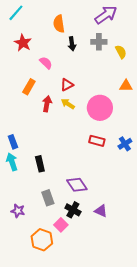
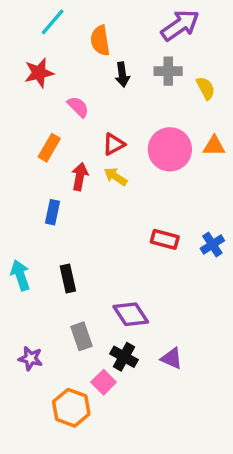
cyan line: (16, 13) -> (53, 22), moved
red star: (23, 43) -> (39, 73), turned 30
pink circle: (100, 108) -> (170, 149), moved
blue rectangle: (13, 142) -> (53, 212), moved, turned 32

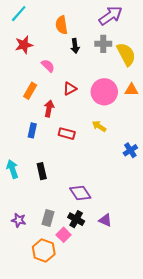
cyan line: (53, 22) -> (19, 14), moved
yellow semicircle: (206, 88) -> (126, 54), size x1.6
yellow arrow: (115, 177) -> (99, 126), moved
red rectangle: (165, 239) -> (67, 134), moved
gray rectangle: (81, 336) -> (48, 218), moved, turned 35

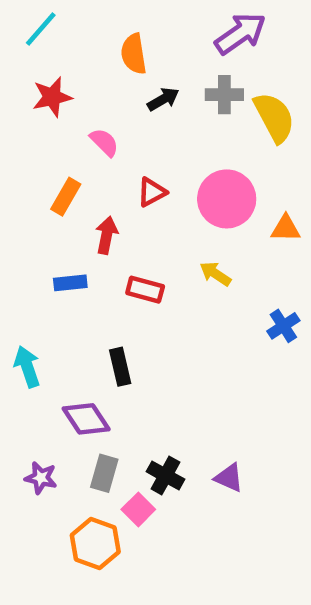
black arrow: (75, 46) -> (163, 99), turned -112
orange triangle: (131, 90) -> (286, 228), moved
blue rectangle: (32, 130) -> (70, 283), turned 72
black rectangle: (42, 171) -> (120, 367), moved
purple diamond: (80, 193) -> (86, 419), moved

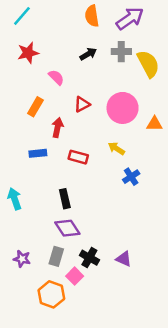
orange semicircle: (134, 54) -> (92, 16), moved
blue cross: (283, 326) -> (131, 177), moved
purple diamond: (86, 419) -> (67, 228), moved

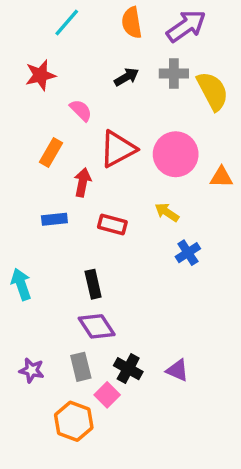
cyan line: (22, 16) -> (67, 23), moved
red triangle: (82, 104) -> (118, 149), size x1.6
gray rectangle: (56, 256) -> (81, 367), turned -30

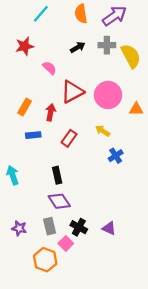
orange rectangle: (51, 152) -> (25, 107), moved
red rectangle: (112, 225) -> (69, 138), turned -70

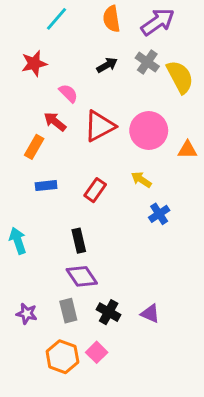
gray cross: (107, 45) -> (147, 62), turned 35
red arrow: (51, 112) -> (55, 122), moved, turned -63
pink square: (66, 243) -> (97, 352), moved

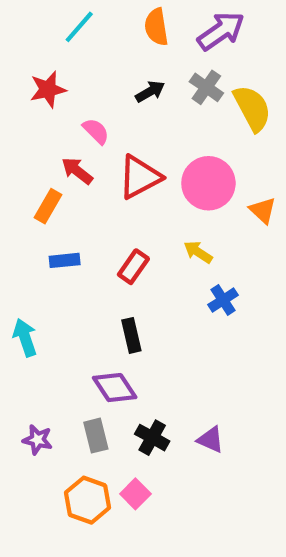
orange triangle: (187, 150) -> (263, 210), turned 42
black rectangle: (79, 241) -> (131, 335), moved

